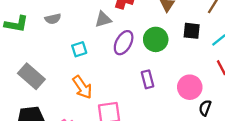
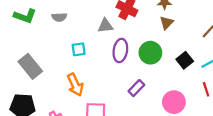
black square: (192, 31) -> (185, 60), moved, turned 35
purple ellipse: (124, 43) -> (120, 50), turned -30
purple rectangle: (147, 79) -> (136, 88), turned 49

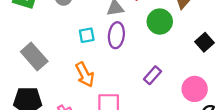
purple ellipse: (120, 50) -> (116, 35), moved
green circle: (150, 53) -> (160, 22), moved

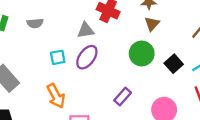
green circle: (160, 22) -> (142, 54), moved
purple ellipse: (116, 35) -> (87, 57), turned 30

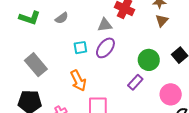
gray semicircle: (35, 23) -> (62, 18), turned -32
green circle: (142, 54) -> (149, 60), moved

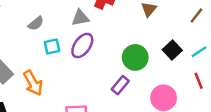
gray semicircle: (62, 18) -> (36, 23), moved
orange arrow: (78, 81) -> (33, 83), moved

